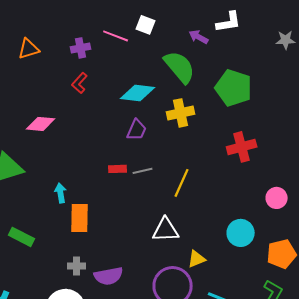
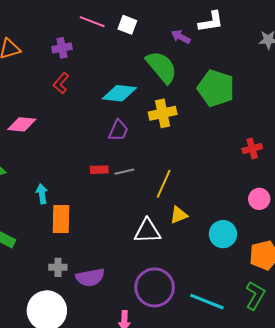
pink line: (116, 36) -> (92, 22), moved
red cross: (242, 147) -> (252, 149), moved, size x0.7
yellow triangle: (197, 259) -> (179, 215), moved

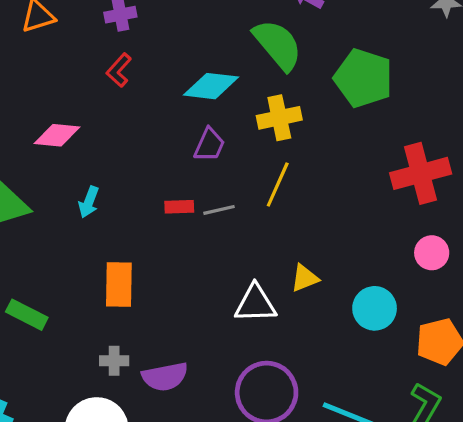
red cross: (252, 149) -> (421, 173), size x1.8
yellow line: (164, 184) -> (278, 184), moved
cyan arrow: (42, 194) -> (89, 202), moved, turned -150

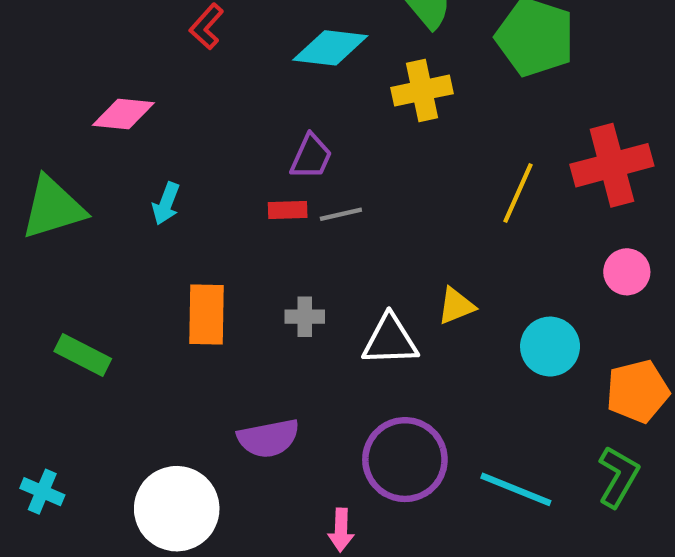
purple trapezoid: (209, 145) -> (311, 157), moved
yellow line: (278, 184) -> (518, 193), moved
gray cross: (114, 361) -> (305, 317), moved

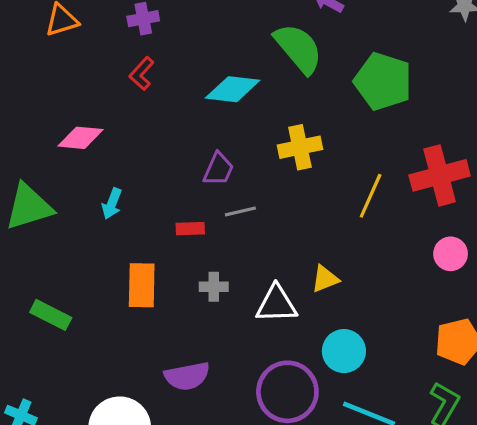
yellow cross: (422, 91) -> (300, 147), moved
red rectangle: (288, 210) -> (190, 229), moved
cyan circle: (550, 347) -> (344, 351), moved

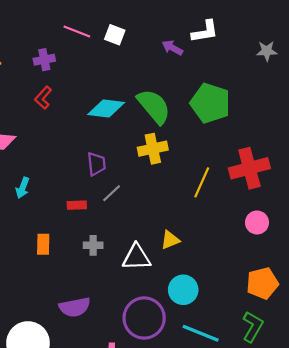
green semicircle: (298, 48) -> (154, 106), moved
purple trapezoid: (218, 169) -> (96, 164), turned -30
gray line: (240, 211) -> (112, 193), turned -30
orange rectangle: (142, 285) -> (43, 244), size x0.7

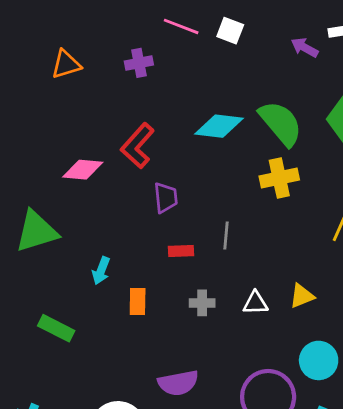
red L-shape: (43, 98) -> (138, 146), moved, size x1.5
purple trapezoid: (96, 164) -> (166, 198), moved
cyan arrow: (23, 188) -> (101, 271), moved
gray line: (112, 193) -> (226, 236), turned -42
white triangle: (137, 257) -> (255, 303), moved, size x0.7

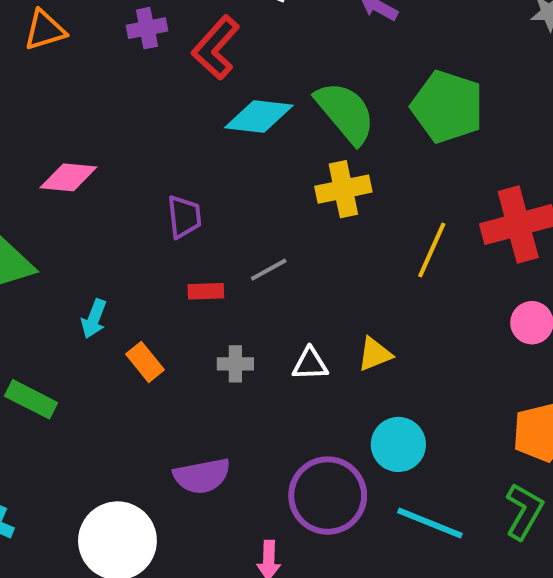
red L-shape: (138, 146) -> (216, 48), moved
gray line: (226, 236) -> (269, 270), turned 56
orange rectangle: (138, 302) -> (145, 362), turned -40

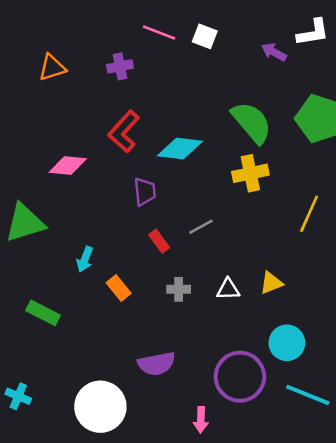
red L-shape: (216, 48) -> (124, 132), moved
cyan diamond: (259, 116) -> (180, 149), moved
red rectangle: (206, 291) -> (159, 241), turned 55

